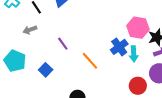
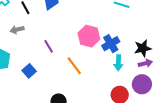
pink hexagon: (138, 28) -> (89, 36), moved
blue cross: (119, 47) -> (111, 44), moved

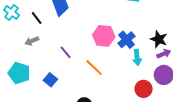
black star: (143, 48) -> (159, 39), turned -30

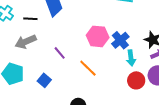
black line: (37, 18) -> (30, 19), turned -48
gray arrow: (32, 41) -> (26, 42), size x1.5
red circle: (144, 89) -> (136, 80), moved

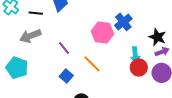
blue cross: (120, 40) -> (123, 22), moved
blue square: (44, 80) -> (66, 76), moved
red circle: (136, 80) -> (139, 67), moved

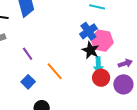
pink hexagon: (102, 32) -> (102, 41), moved
black star: (157, 37) -> (90, 50), moved

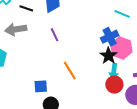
purple line: (28, 54) -> (55, 35), moved
blue square: (28, 82) -> (41, 86), moved, turned 32

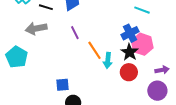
orange line: (70, 71) -> (94, 50), moved
cyan arrow: (114, 71) -> (108, 60), moved
red circle: (114, 85) -> (129, 72), moved

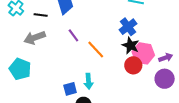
pink hexagon: (142, 44) -> (143, 53), moved
cyan arrow: (108, 60) -> (88, 81), moved

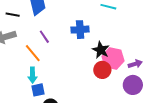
blue cross: (128, 27) -> (80, 30), moved, turned 30
orange line: (96, 49) -> (33, 53), moved
cyan arrow: (88, 81) -> (32, 75), moved

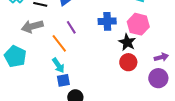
pink hexagon: (113, 59) -> (138, 24), moved
cyan arrow: (32, 75) -> (58, 65), turned -35

